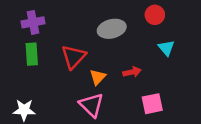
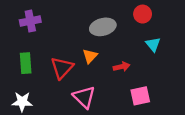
green rectangle: (32, 54) -> (26, 63), moved
red triangle: (74, 57) -> (62, 68), moved
orange triangle: (98, 77) -> (90, 56), moved

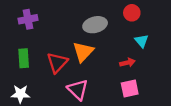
orange triangle: (90, 56) -> (83, 52), size x1.5
red arrow: (122, 67) -> (127, 63), moved

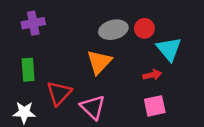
red circle: (132, 13) -> (144, 28), moved
cyan triangle: (142, 41) -> (169, 49), size x1.5
red triangle: (57, 63) -> (59, 93), moved

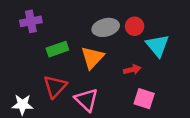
green rectangle: (28, 70) -> (57, 49), moved, turned 75
red arrow: (152, 75) -> (132, 70), moved
pink square: (155, 106) -> (144, 99), turned 30

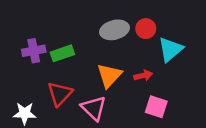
purple cross: (31, 21) -> (34, 51), moved
cyan triangle: (157, 46) -> (171, 49), turned 30
orange triangle: (92, 58) -> (109, 75), moved

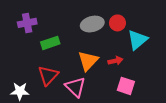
purple cross: (34, 51) -> (27, 23), moved

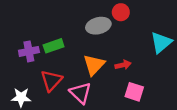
purple cross: (27, 23) -> (29, 51), moved
red circle: (117, 23) -> (121, 12), moved
cyan triangle: (137, 40) -> (161, 42), moved

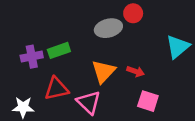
red arrow: (123, 65) -> (136, 71), turned 32
red triangle: (51, 81) -> (56, 89), turned 35

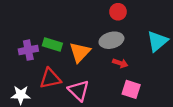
gray ellipse: (108, 28) -> (111, 40), moved
green rectangle: (59, 50) -> (52, 45), turned 36
orange triangle: (103, 71) -> (80, 52), moved

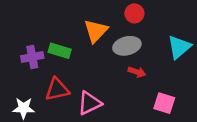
orange triangle: (80, 52) -> (96, 31), moved
pink square: (131, 89) -> (164, 103), moved
pink triangle: (79, 90) -> (90, 103), turned 50

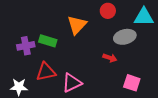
gray ellipse: (127, 46) -> (125, 37), moved
cyan triangle: (179, 47) -> (144, 17), moved, turned 40

